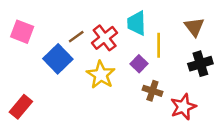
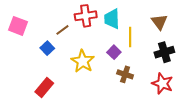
red cross: (105, 38) -> (86, 16), moved, turned 30
blue square: (58, 59) -> (47, 48), size x0.6
red rectangle: (21, 107) -> (44, 88), moved
red star: (183, 107) -> (162, 83), moved, turned -30

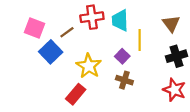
pink square: (18, 26) -> (34, 28), moved
blue square: (47, 48) -> (51, 52), size x1.5
brown cross: (125, 74) -> (124, 80), moved
red rectangle: (44, 88) -> (76, 94), moved

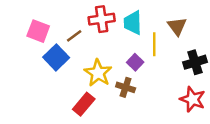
brown triangle: (171, 24) -> (177, 26), moved
brown cross: (124, 80) -> (126, 87), moved

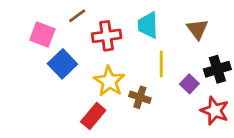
red cross: (102, 19) -> (107, 36), moved
brown line: (74, 36) -> (77, 16), moved
yellow line: (154, 44) -> (161, 64), moved
purple square: (135, 62) -> (189, 84), moved

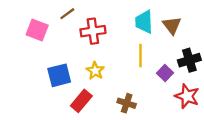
cyan trapezoid: (148, 25) -> (144, 22), moved
blue square: (62, 64) -> (59, 75), moved, turned 30
yellow star: (109, 81) -> (95, 71), size x0.7
brown cross: (140, 97) -> (127, 103), moved

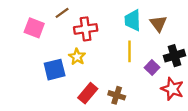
yellow star: (95, 71) -> (77, 57), moved
red rectangle: (81, 101) -> (88, 93), moved

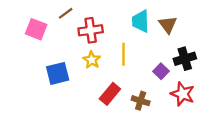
yellow line: (130, 51) -> (124, 54), moved
yellow star: (77, 57) -> (92, 60), moved
red rectangle: (88, 93) -> (110, 94), moved
brown cross: (117, 95) -> (141, 101), moved

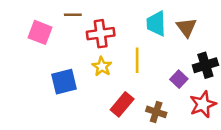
brown line: (66, 13) -> (73, 15), turned 35
red star: (183, 94) -> (203, 104), turned 30

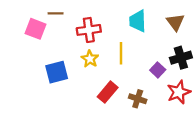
brown line: (73, 15) -> (56, 13), moved
brown triangle: (186, 27) -> (175, 22), moved

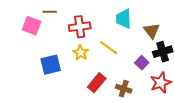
brown triangle: (175, 22) -> (152, 31), moved
yellow line: (121, 53) -> (109, 48), turned -54

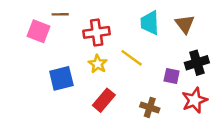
brown triangle: (152, 31) -> (185, 24), moved
purple square: (142, 63) -> (172, 76), turned -32
red rectangle: (97, 83) -> (104, 100), moved

